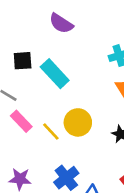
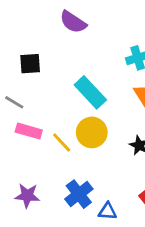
cyan rectangle: (55, 74) -> (90, 92), moved
pink rectangle: (21, 121) -> (29, 131), turned -30

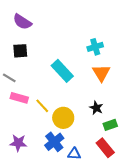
purple semicircle: (73, 22) -> (22, 22), moved
yellow circle: (92, 132) -> (63, 118), moved

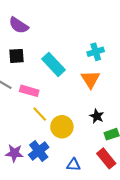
cyan rectangle: (62, 71) -> (53, 64), moved
orange triangle: (101, 73) -> (90, 79), moved
pink rectangle: (19, 98) -> (29, 91), moved
blue cross: (54, 142) -> (39, 151), moved

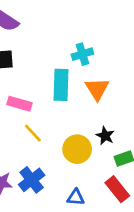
cyan cross: (96, 52) -> (82, 54), moved
cyan rectangle: (53, 64) -> (61, 85), moved, turned 45
yellow circle: (62, 127) -> (77, 149), moved

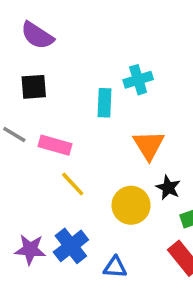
cyan rectangle: (61, 85) -> (104, 103), moved, size x0.7
orange triangle: (97, 89) -> (149, 145), moved
blue triangle: (76, 197) -> (115, 267), moved

